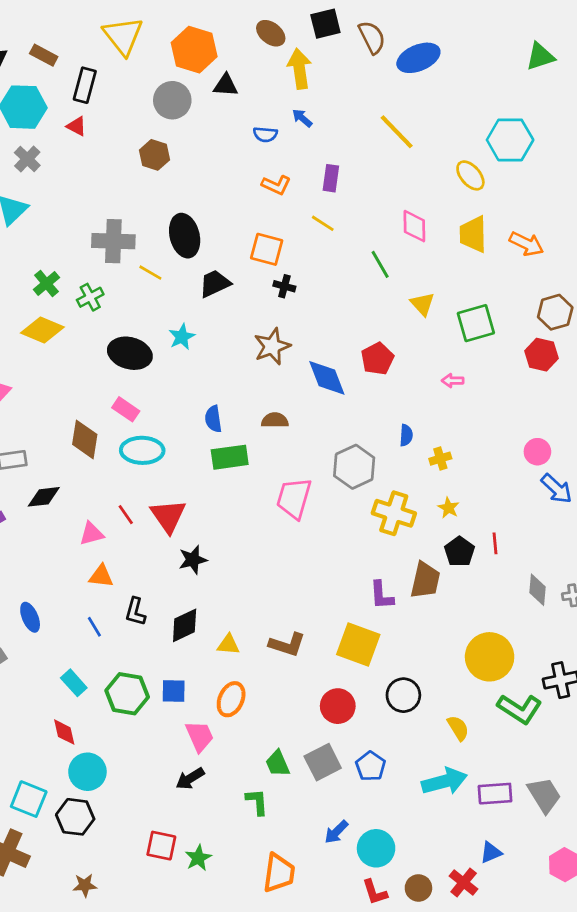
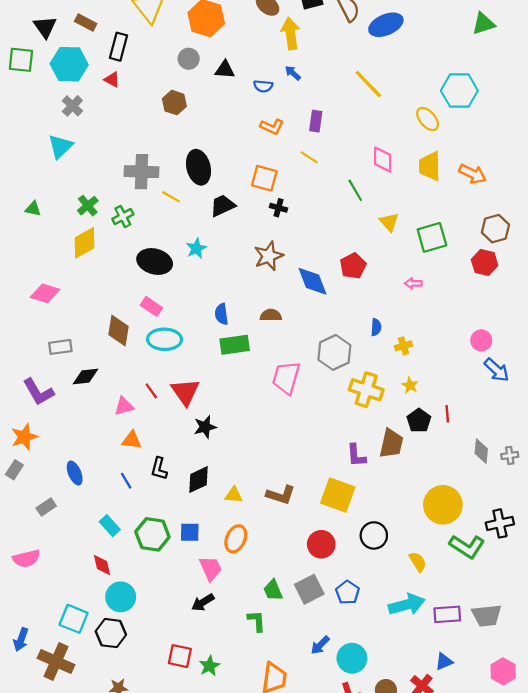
black triangle: (226, 85) -> (225, 70), moved
gray circle: (172, 100) -> (189, 59), size x0.7
yellow diamond: (42, 330) -> (84, 243), turned -52
gray trapezoid: (544, 795) -> (487, 615), turned 116

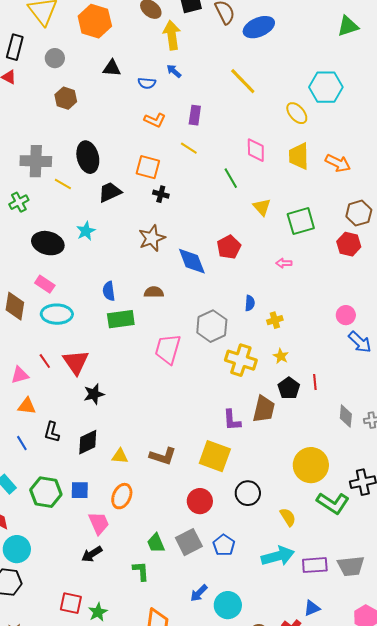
gray circle: (189, 59) -> (55, 58), moved

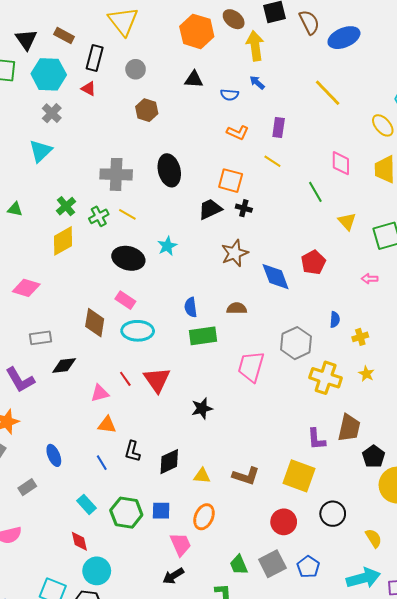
orange hexagon: (95, 21) -> (197, 31), moved
yellow line: (63, 184) -> (127, 214), moved
black trapezoid: (110, 192) -> (210, 209), moved
black pentagon: (289, 388) -> (374, 456), moved
black star: (94, 394) -> (202, 408), moved

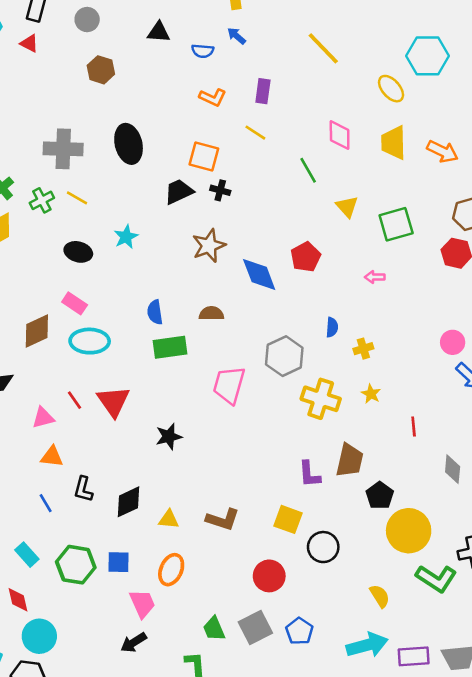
black ellipse: (128, 258) -> (78, 252), size x0.7
brown diamond: (95, 323) -> (37, 331), turned 56
yellow square: (299, 476) -> (288, 519), size x0.7
black circle: (333, 514) -> (323, 547), moved

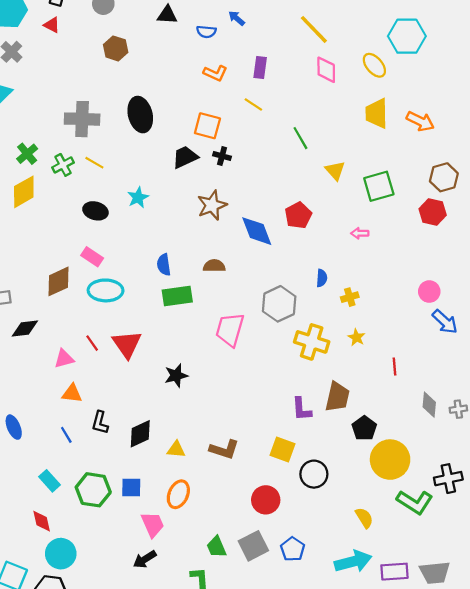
pink diamond: (340, 135) -> (326, 70), moved

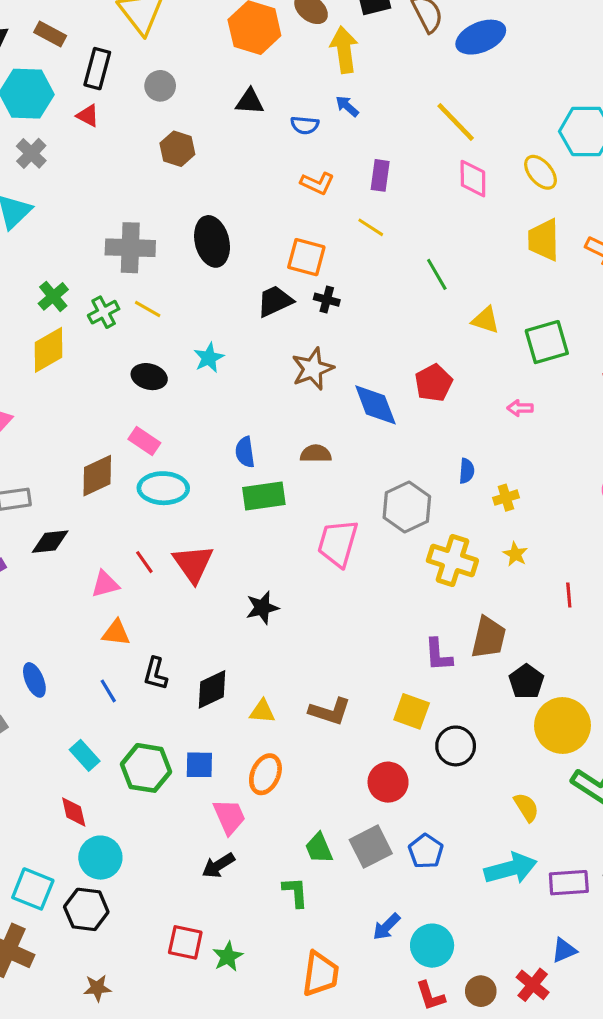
yellow triangle: (335, 171) -> (485, 320), turned -30

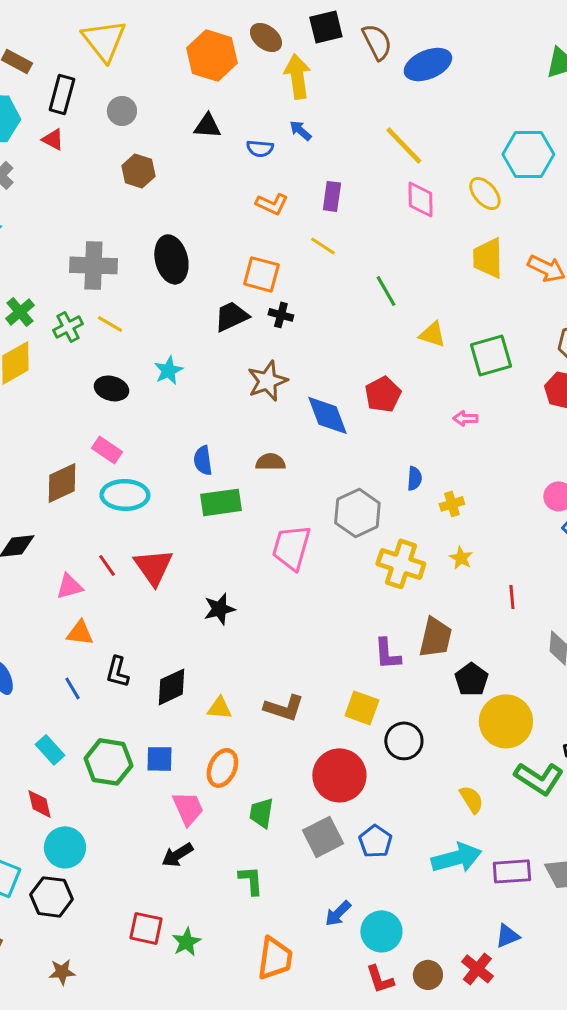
red circle: (388, 782) -> (339, 775), size x1.4
green trapezoid: (319, 848) -> (261, 813), moved, turned 32

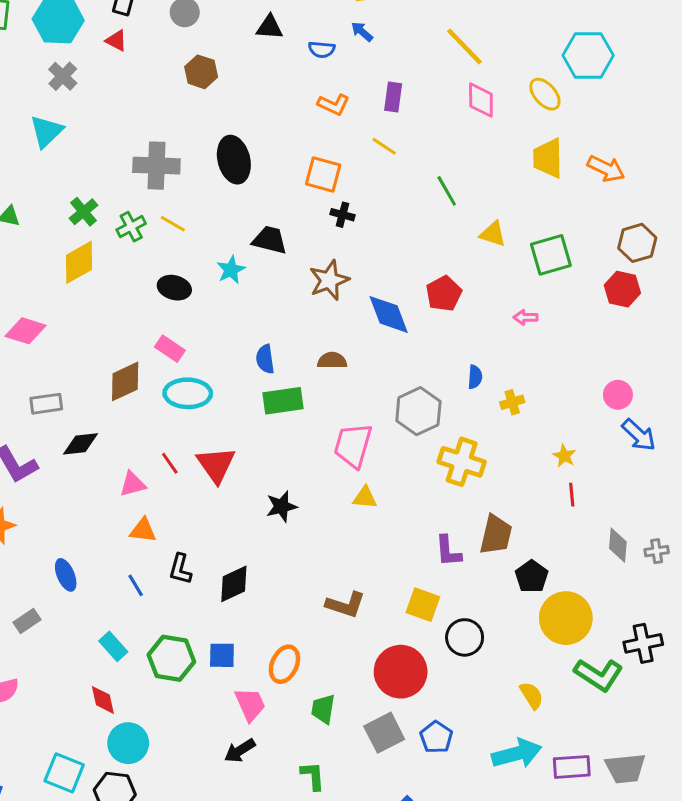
black trapezoid: (231, 316) -> (270, 240), moved, turned 39
yellow star: (461, 558) -> (564, 456), moved
yellow triangle: (219, 708) -> (365, 498), moved

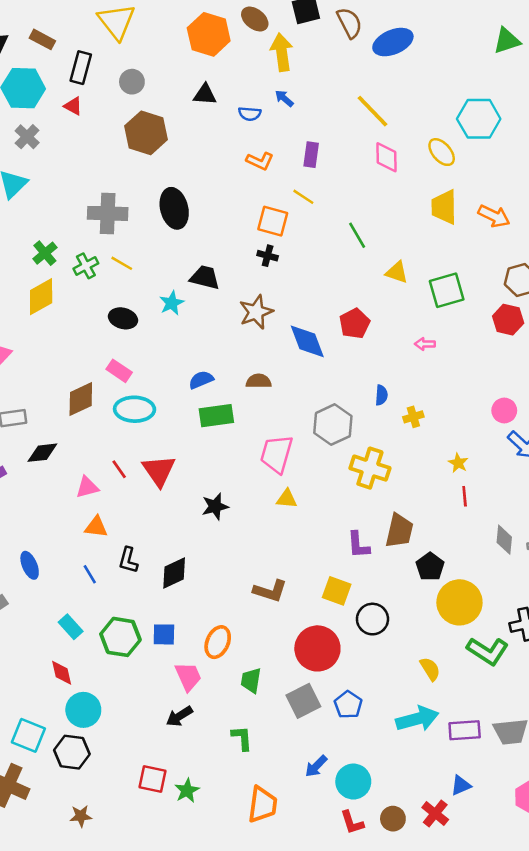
brown hexagon: (201, 72) -> (146, 133), size x1.5
orange square: (323, 175) -> (273, 221), moved
blue semicircle: (265, 359) -> (201, 380), turned 75

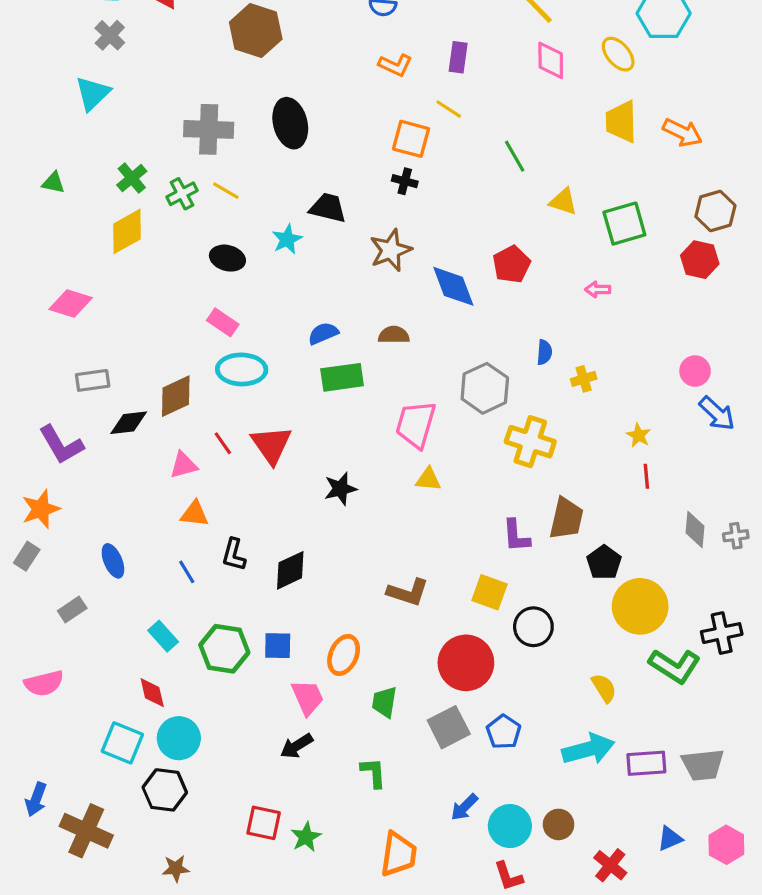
brown diamond: (81, 399) -> (176, 396), moved
cyan square: (28, 735) -> (122, 743), moved
blue triangle: (461, 785) -> (670, 839), moved
brown circle: (393, 819) -> (559, 824), moved

